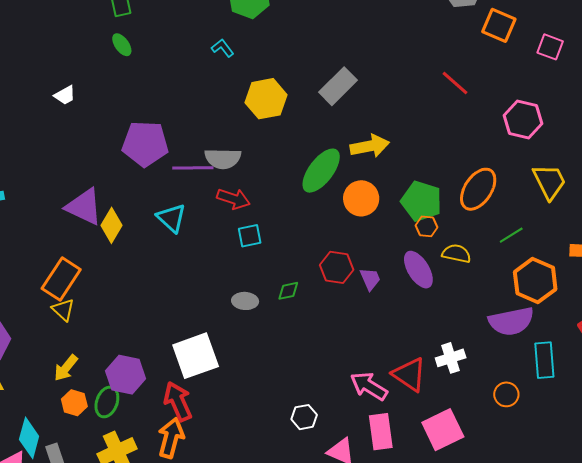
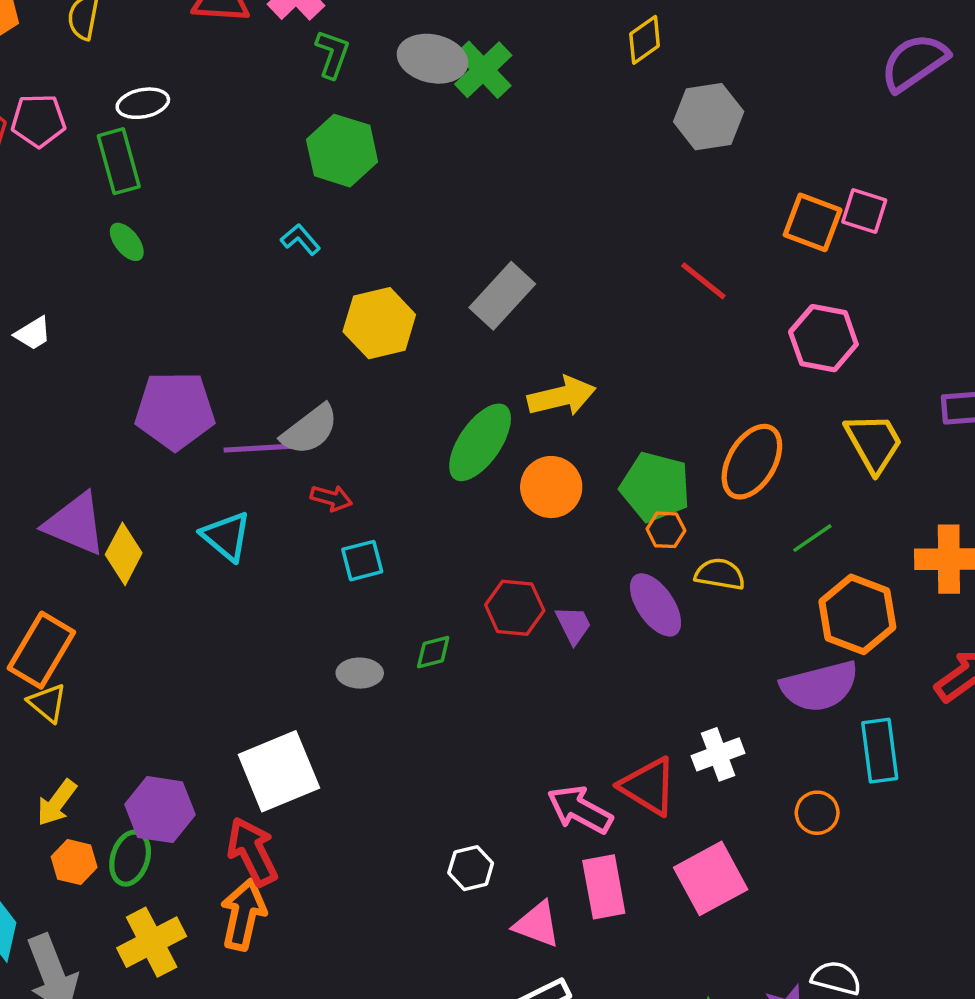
orange square: (499, 25) -> (813, 222), moved
gray semicircle: (223, 159) -> (310, 430), turned -36
red arrow: (233, 199) -> (331, 498), size x0.7

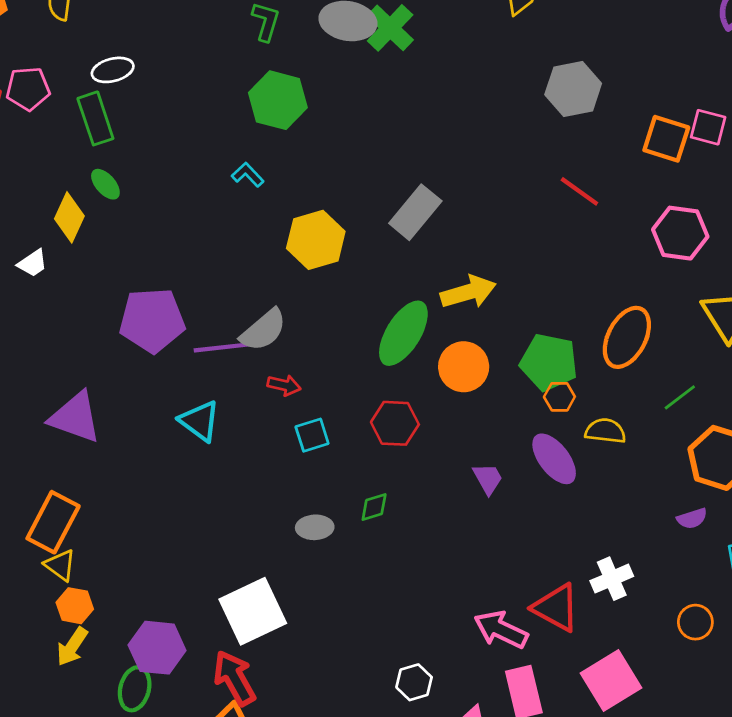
gray hexagon: (709, 117) -> (573, 89), moved
yellow diamond: (124, 554) -> (69, 217), moved
red hexagon: (515, 608) -> (395, 423), moved
purple semicircle: (820, 686) -> (692, 518), size x0.5
orange hexagon: (74, 862) -> (75, 606), moved

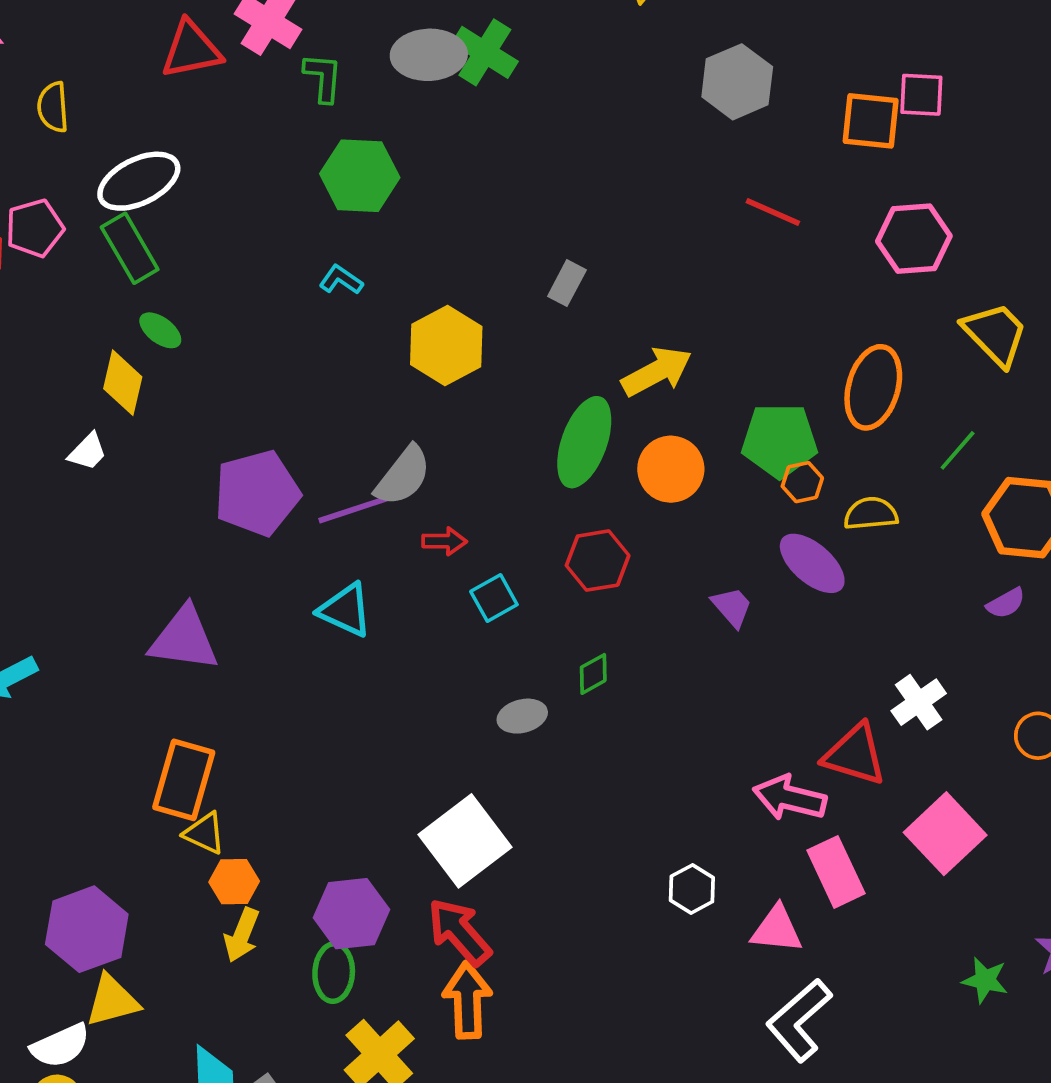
white ellipse: (113, 70) -> (139, 181), size x1.5
gray rectangle: (415, 212) -> (567, 283), size x0.6

